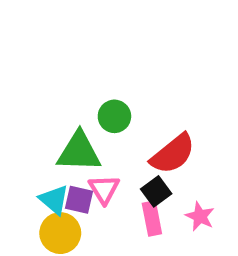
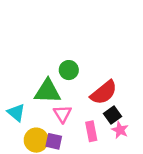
black square: (156, 191) -> (113, 115), moved
cyan triangle: (54, 200) -> (16, 113), moved
purple square: (79, 200) -> (54, 141), moved

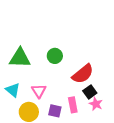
green triangle: (48, 91) -> (20, 58), moved
pink triangle: (63, 114) -> (39, 91), moved
purple square: (54, 141) -> (55, 111), moved

